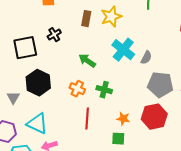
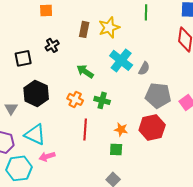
black square: (25, 48) -> (23, 58), size x0.7

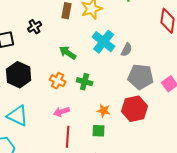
red line: (85, 129) -> (68, 137), moved
pink arrow: (47, 156) -> (62, 112), moved

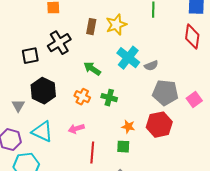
black cross: (35, 27) -> (59, 43), size x1.6
gray semicircle: (127, 50) -> (151, 66), turned 40
pink arrow: (62, 112) -> (76, 129), moved

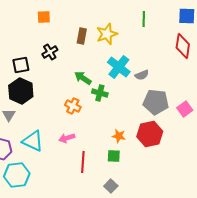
black cross: (59, 43) -> (50, 52), size x0.7
black hexagon: (43, 91) -> (21, 91), moved
green cross: (109, 98) -> (100, 93), moved

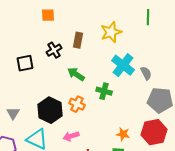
brown rectangle: (82, 36) -> (78, 40), moved
gray semicircle: (142, 75) -> (146, 73), turned -96
green arrow: (83, 78) -> (76, 74), moved
black hexagon: (21, 91) -> (50, 110), moved

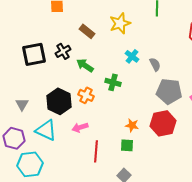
brown rectangle: (78, 40) -> (87, 31), turned -63
black cross: (54, 50) -> (63, 51), moved
black square: (25, 63) -> (34, 54), size x1.4
cyan cross: (123, 65) -> (132, 56), size x0.6

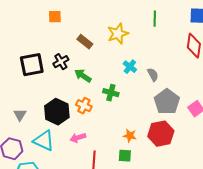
gray pentagon: (169, 91) -> (167, 102), turned 30

